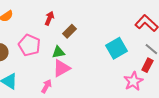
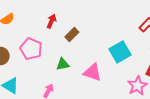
green triangle: (58, 52) -> (63, 64), moved
pink triangle: (61, 68) -> (92, 72), moved, turned 48

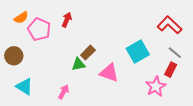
brown rectangle: (72, 35) -> (88, 53), moved
pink pentagon: (31, 49) -> (39, 29), moved

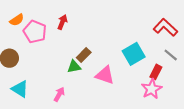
red rectangle: (171, 70) -> (156, 72), moved

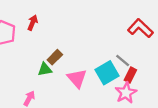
cyan square: (134, 54) -> (107, 73), moved
gray line: (171, 55) -> (123, 61), moved
pink triangle: (105, 75) -> (77, 78), turned 30

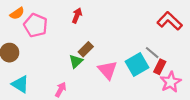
red arrow: (33, 23) -> (77, 16), moved
green triangle: (45, 69) -> (76, 61), turned -32
pink star: (126, 93) -> (171, 82), moved

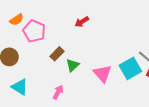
red arrow: (77, 16) -> (82, 22), moved, turned -144
brown rectangle: (86, 49) -> (57, 54), moved

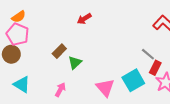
pink pentagon: (34, 31) -> (18, 34), moved
cyan square: (130, 68) -> (133, 80), moved
pink triangle: (103, 73) -> (105, 88), moved

